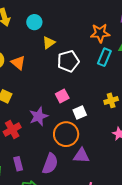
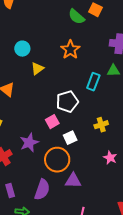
orange star: (100, 33) -> (70, 50), moved, turned -30
white pentagon: (68, 61) -> (67, 102), moved

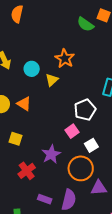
cyan circle: (22, 49) -> (32, 69), moved
orange star: (70, 50) -> (65, 58), moved
purple rectangle: (10, 191) -> (45, 199), moved, turned -48

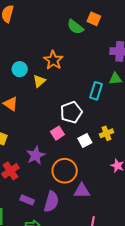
white square: (91, 145) -> (85, 141), moved

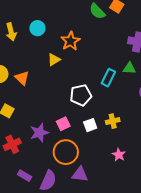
cyan circle: (20, 69) -> (37, 28), moved
pink square: (57, 133) -> (63, 124), moved

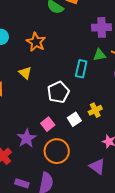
yellow triangle: (54, 60) -> (25, 73), moved, turned -32
purple triangle: (80, 174) -> (97, 166), moved, turned 42

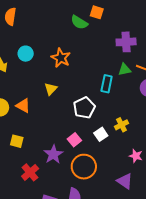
yellow triangle: (25, 73) -> (51, 89), turned 32

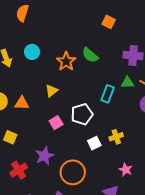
green semicircle: (79, 22) -> (90, 55), moved
orange triangle: (23, 106) -> (22, 103), turned -35
pink square: (74, 140) -> (56, 123), moved

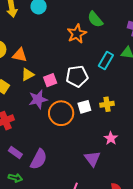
orange star: (66, 61) -> (77, 34), moved
yellow triangle: (52, 91) -> (28, 74), moved
purple star: (44, 156) -> (38, 99), moved
orange circle: (73, 172) -> (61, 113), moved

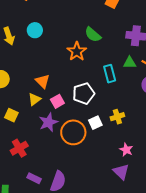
orange triangle: (20, 55) -> (43, 81), moved, turned 42
cyan rectangle: (106, 61) -> (110, 74), turned -36
purple triangle: (92, 159) -> (121, 172), moved

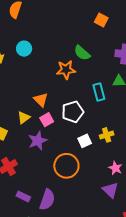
orange star: (77, 51) -> (66, 70), turned 30
orange triangle: (43, 81) -> (41, 100), moved
orange circle: (73, 132) -> (66, 166), moved

